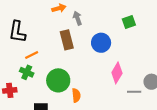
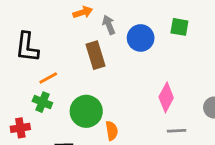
green square: (129, 22) -> (179, 27), turned 32
blue circle: (101, 43) -> (141, 38), moved
gray line: (134, 92) -> (177, 131), moved

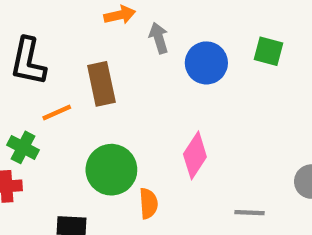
brown rectangle: (95, 55) -> (101, 84), moved
pink diamond: (166, 97) -> (195, 155), moved
green cross: (42, 102) -> (23, 147), moved

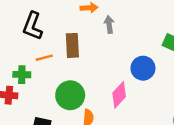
blue circle: (206, 63) -> (143, 68), moved
green cross: (23, 147) -> (22, 75), turned -35

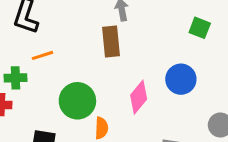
brown rectangle: (72, 45) -> (111, 41), moved
blue circle: (143, 68) -> (181, 79), moved

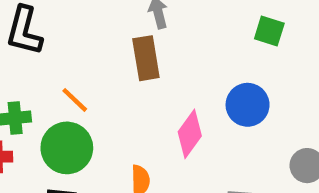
orange line: (43, 55) -> (75, 100), moved, turned 65
green circle: (77, 101) -> (67, 148), moved

